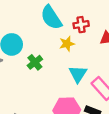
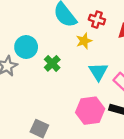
red cross: (81, 25) -> (97, 20), turned 32

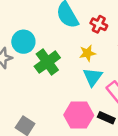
yellow star: (84, 41) -> (87, 53), moved
green cross: (52, 63) -> (47, 62), size x1.5

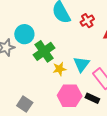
red cross: (99, 24) -> (87, 21), turned 32
yellow star: (87, 53) -> (60, 69), moved

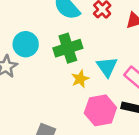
green cross: (44, 51) -> (68, 48), moved, turned 30

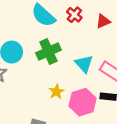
yellow star: (80, 79) -> (57, 92), moved

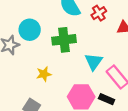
yellow star: (57, 92) -> (44, 74), moved

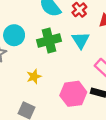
cyan triangle: (94, 62) -> (81, 40), moved

